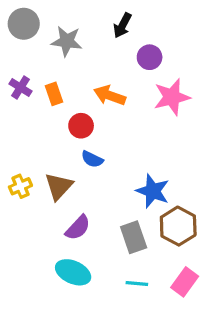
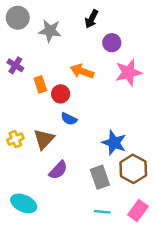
orange rectangle: (54, 94) -> (40, 84), moved
cyan ellipse: (73, 272) -> (24, 203), moved

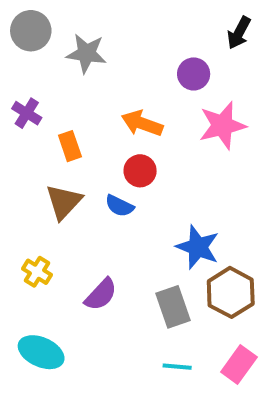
black arrow: (92, 19) -> (239, 33), moved
red circle: (61, 94) -> (140, 171), moved
yellow cross: (15, 139) -> (37, 272), moved, turned -35
brown triangle: (44, 139) -> (64, 202), moved

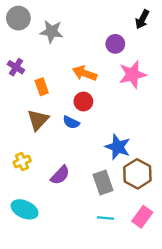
yellow cross: (37, 272) -> (22, 162), turned 35

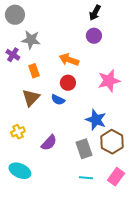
black arrow: (142, 19) -> (95, 13), moved
gray star: (52, 32) -> (31, 40), moved
pink star: (132, 75) -> (109, 81), moved

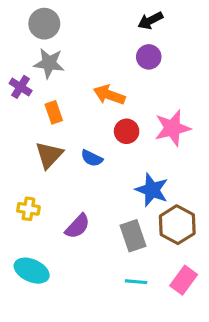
black arrow: (95, 13) -> (150, 20), turned 35
gray circle: (15, 15) -> (44, 24), moved
red circle: (68, 83) -> (127, 131), moved
yellow cross: (18, 132) -> (28, 209), turned 32

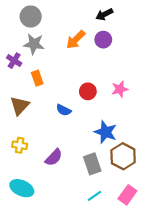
orange arrow: (109, 95) -> (76, 40), moved, turned -65
pink star: (172, 128) -> (120, 89), size x0.7
brown triangle: (49, 155) -> (20, 106), moved
cyan line: (136, 282) -> (94, 196), turned -40

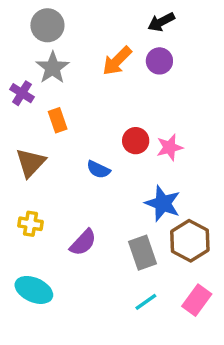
gray star: (34, 44) -> (53, 68), turned 30
pink star: (120, 89) -> (170, 147), moved

